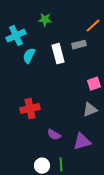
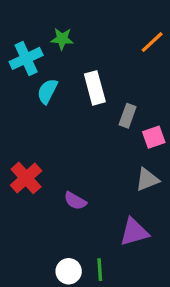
green star: (45, 20) -> (62, 39), moved
gray rectangle: (79, 45) -> (128, 116), moved, turned -56
red cross: (30, 109) -> (26, 178), moved, turned -30
purple semicircle: (54, 135) -> (75, 201), moved

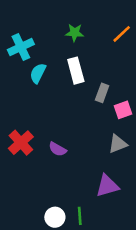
green star: (62, 39) -> (75, 33), moved
purple semicircle: (75, 201) -> (58, 149), moved

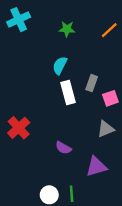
cyan cross: (21, 47) -> (19, 20), moved
white rectangle: (76, 71) -> (68, 92), moved
cyan semicircle: (38, 73) -> (60, 65), moved
purple semicircle: (58, 149) -> (63, 148), moved

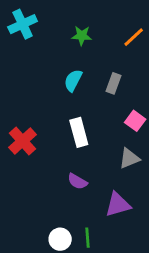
gray rectangle: (92, 83) -> (113, 83), moved
white rectangle: (68, 92) -> (79, 132), moved
pink square: (110, 98) -> (135, 121), turned -35
red cross: (19, 128) -> (23, 141), moved

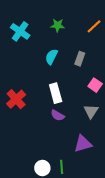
cyan cross: (23, 24) -> (20, 31), moved, turned -30
gray triangle: (129, 158) -> (91, 111), turned -35
purple semicircle: (77, 181) -> (58, 115), moved

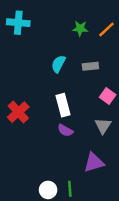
green star: (58, 25) -> (80, 28), moved
cyan cross: (20, 31) -> (18, 23), moved, turned -30
gray rectangle: (80, 59) -> (90, 66), turned 64

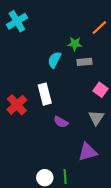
cyan cross: (18, 23) -> (17, 21), turned -36
green star: (80, 28) -> (75, 44), moved
white rectangle: (63, 105) -> (45, 94), moved

